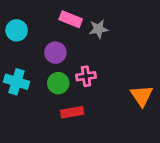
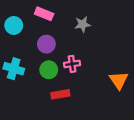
pink rectangle: (71, 19) -> (44, 14), moved

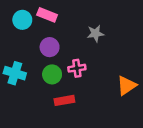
gray star: (83, 24) -> (95, 33), moved
cyan circle: (14, 25) -> (22, 20), moved
orange triangle: (119, 80) -> (126, 86), turned 30

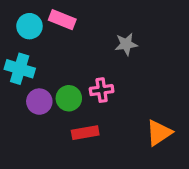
purple circle: (50, 47) -> (39, 102), moved
cyan cross: (15, 73) -> (20, 69), moved
orange triangle: (126, 86) -> (159, 133), moved

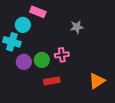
cyan circle: (29, 26) -> (23, 25), moved

